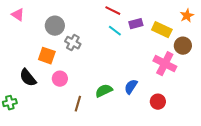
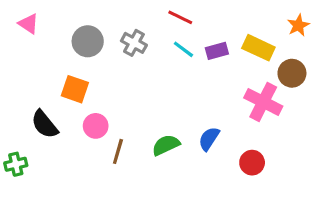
purple rectangle: (136, 24) -> (217, 51), moved
gray cross: (73, 43) -> (134, 43), moved
brown line: (78, 104) -> (118, 151), moved

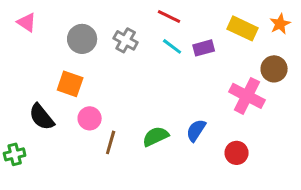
yellow rectangle: (258, 48) -> (243, 28), moved

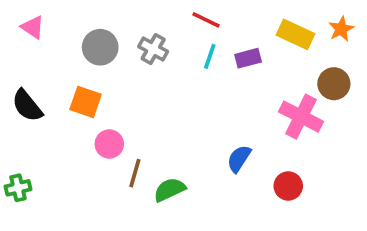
cyan line: (172, 46) -> (210, 56), turned 72
black semicircle: (42, 117) -> (27, 106), moved
green semicircle: (156, 136) -> (170, 190), moved

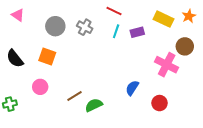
pink circle: (109, 144) -> (40, 87), moved
brown line: (135, 173) -> (75, 96), turned 42

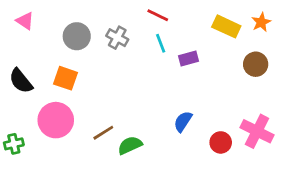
cyan line: (116, 31) -> (161, 43), turned -40
purple rectangle: (137, 32) -> (189, 59), moved
pink cross: (167, 65) -> (257, 131), moved
pink circle: (40, 87) -> (56, 120), size x1.6

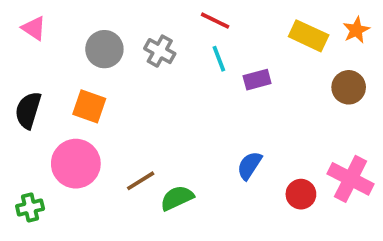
black semicircle: (21, 81) -> (28, 110), turned 56
green cross: (14, 144) -> (30, 208), moved

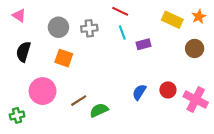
gray cross: (160, 51) -> (89, 28), turned -35
orange square: (89, 106) -> (64, 58), moved
black semicircle: (28, 110) -> (23, 52), moved
red circle: (301, 194) -> (168, 90), moved

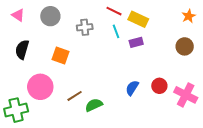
yellow rectangle: (172, 20) -> (138, 19), moved
gray circle: (58, 27) -> (50, 16), moved
green cross: (17, 115) -> (16, 110), size x1.6

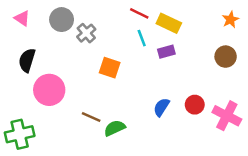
gray cross: (85, 27) -> (86, 33), moved, turned -35
orange square: (60, 56) -> (110, 68), moved
pink circle: (40, 87) -> (49, 90), moved
brown line: (75, 96) -> (91, 117), turned 56

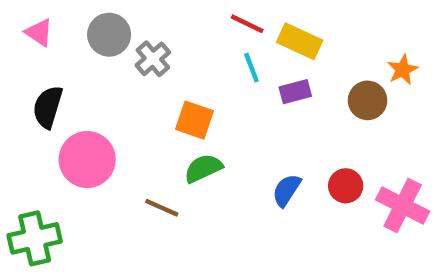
orange star: (230, 20) -> (403, 70), moved
brown circle: (226, 57) -> (368, 100), moved
green semicircle: (115, 128) -> (203, 168), moved

